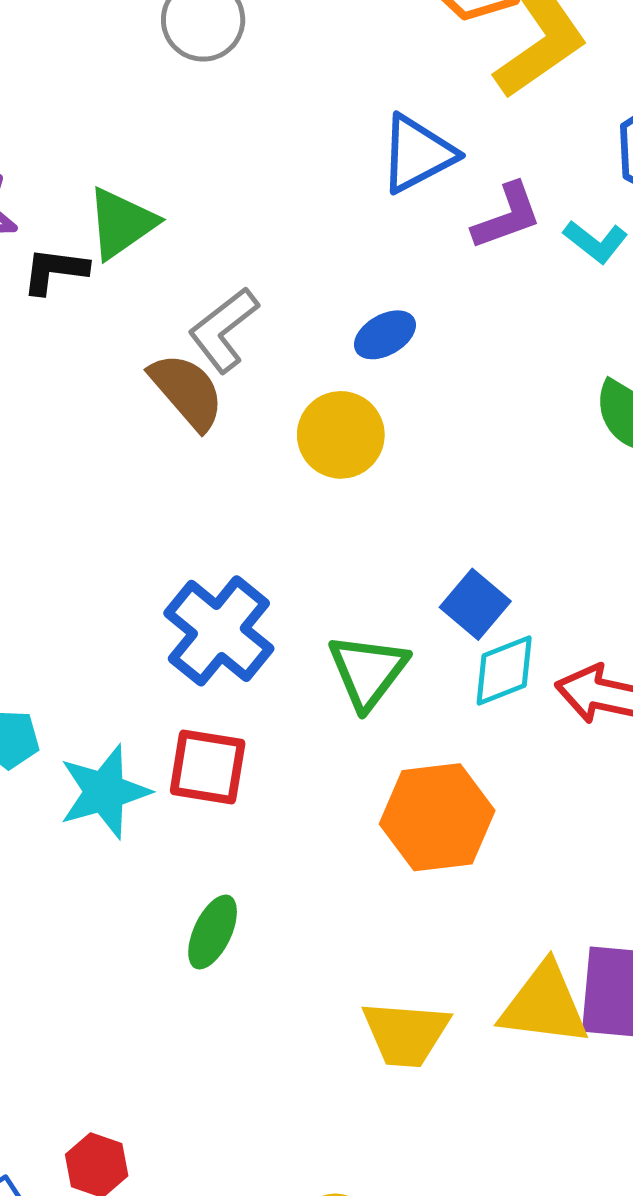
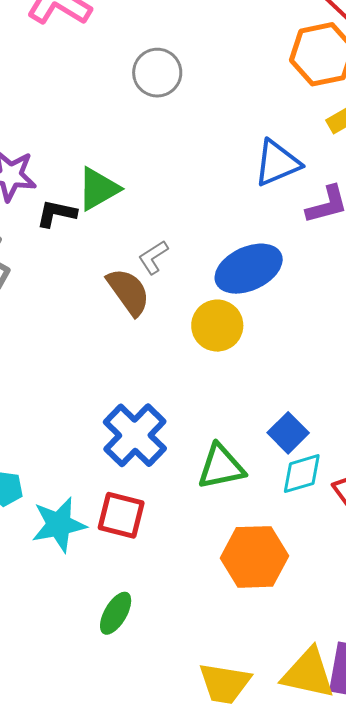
gray L-shape: (224, 330) -> (153, 257), size x0.7
blue ellipse: (385, 335) -> (249, 269), size x1.8
green triangle: (368, 671) -> (221, 467), turned 36

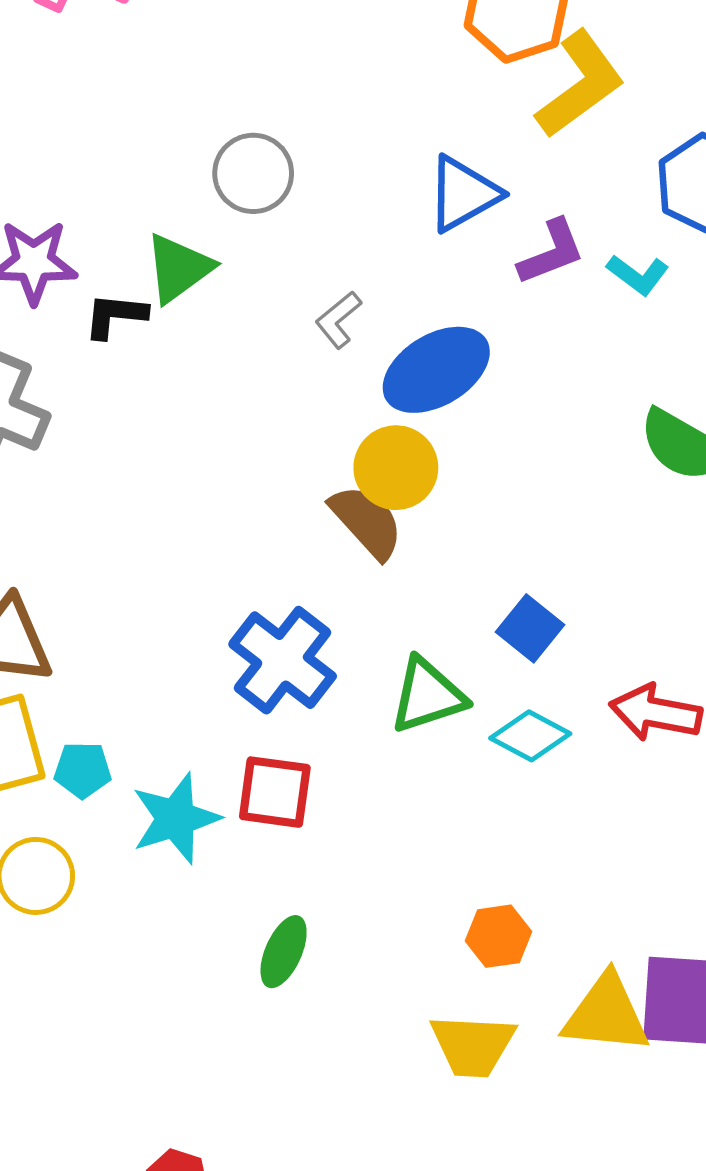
gray circle: (157, 73) -> (253, 173), moved
gray L-shape: (153, 257) -> (338, 320), moved
brown semicircle: (128, 292) -> (367, 521), moved
cyan diamond: (302, 474) -> (530, 736), moved, turned 51
orange hexagon: (254, 557) -> (498, 936), moved, size x0.6

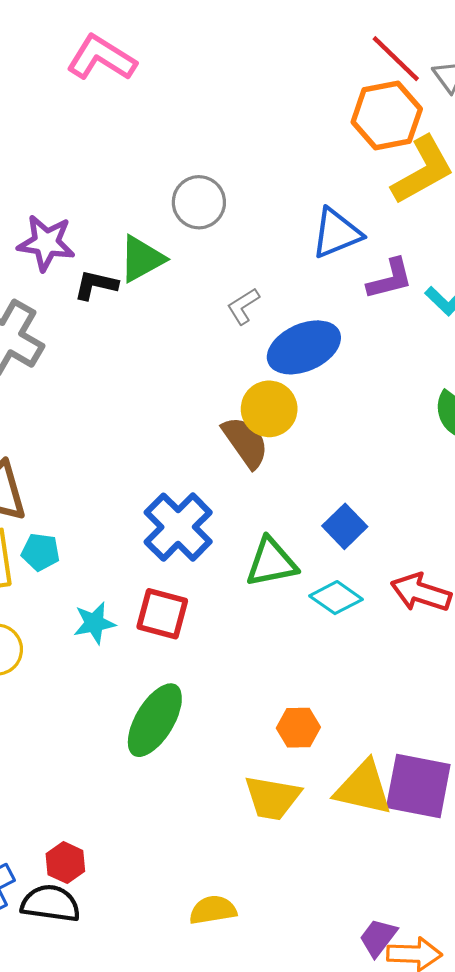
cyan pentagon: (83, 770) -> (41, 552), moved
cyan star: (176, 818) -> (94, 623), size x0.7
green ellipse: (284, 952) -> (155, 720), size x1.6

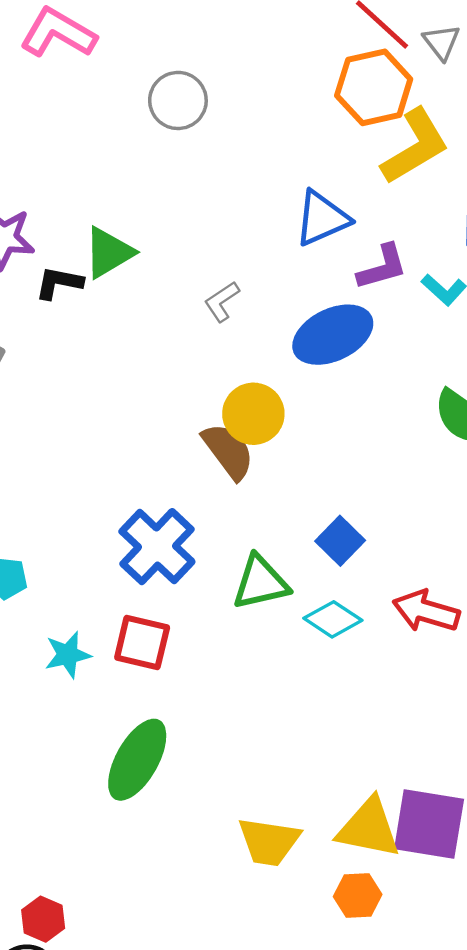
gray circle: (199, 202) -> (178, 100), moved
blue ellipse: (304, 347) -> (333, 335), moved
orange hexagon: (298, 728) -> (358, 895), moved

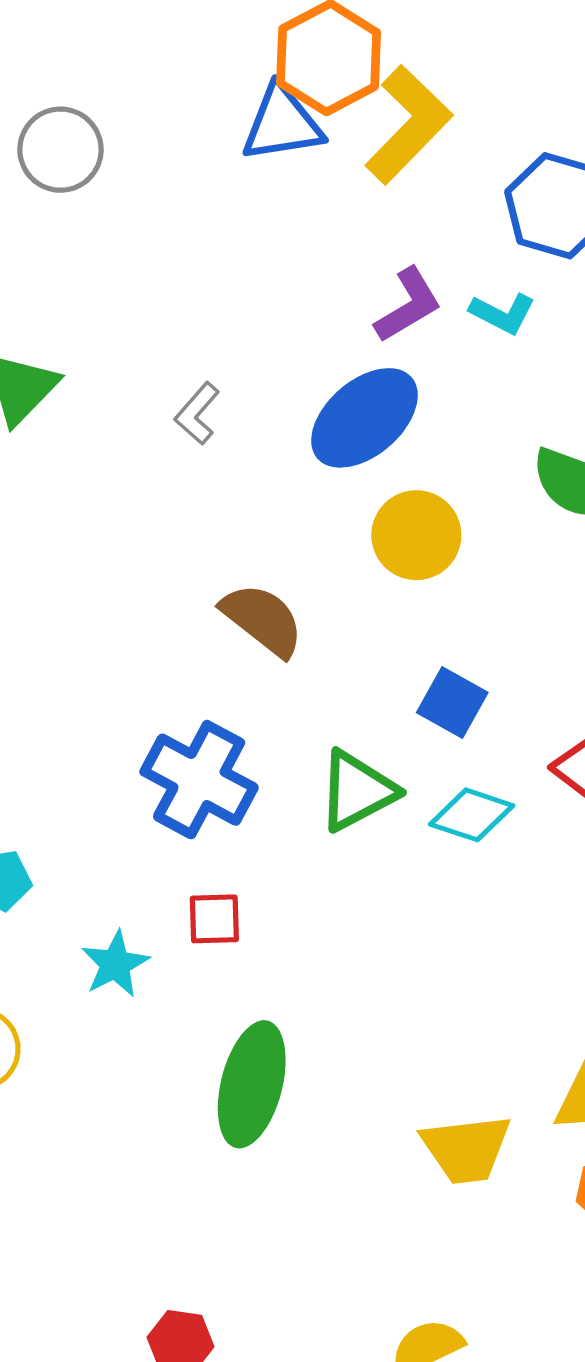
blue triangle: (322, 218) -> (282, 124), moved, turned 30
yellow circle: (253, 414) -> (416, 535), moved
red square: (142, 642) -> (214, 919), size x0.7

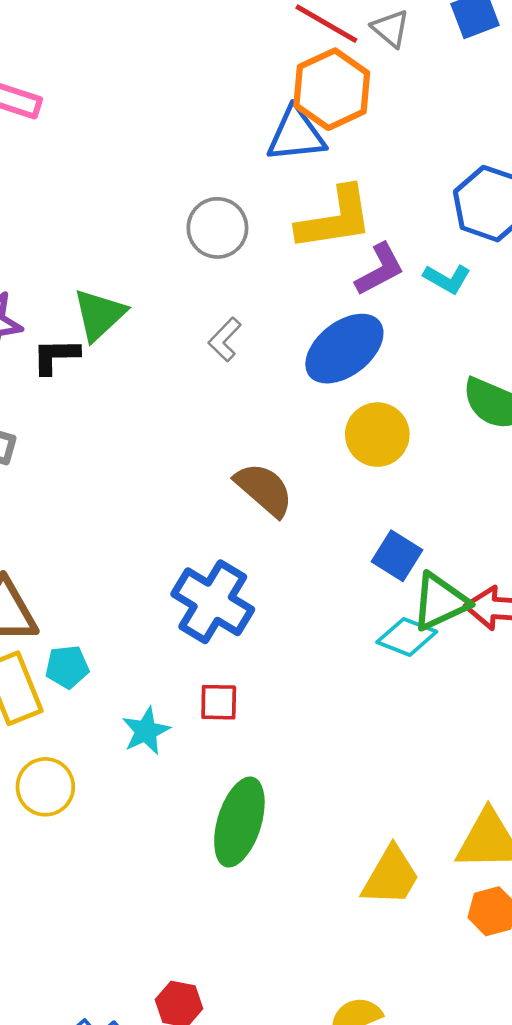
yellow L-shape: (408, 125) -> (335, 219), moved, turned 34
gray circle: (60, 150) -> (217, 228), moved
green triangle: (357, 791) -> (440, 602), moved
yellow trapezoid: (466, 1149) -> (391, 876), turned -56

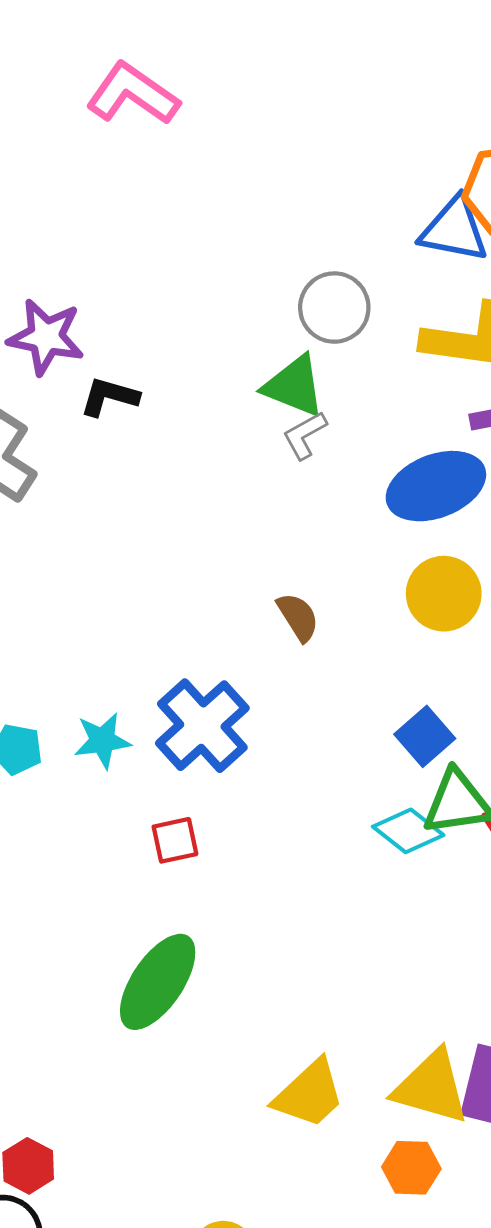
green triangle: (99, 315) -> (294, 386), moved, turned 48
brown semicircle: (264, 489) -> (298, 617), size x0.7
red square: (219, 702) -> (175, 840), turned -30
cyan star: (146, 731) -> (102, 741), moved

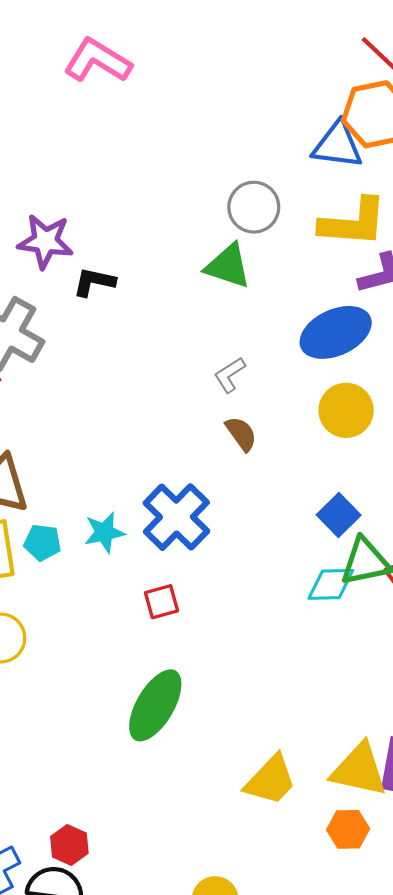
gray L-shape: (305, 435) -> (230, 375), moved
cyan diamond: (408, 831) -> (331, 584), turned -36

